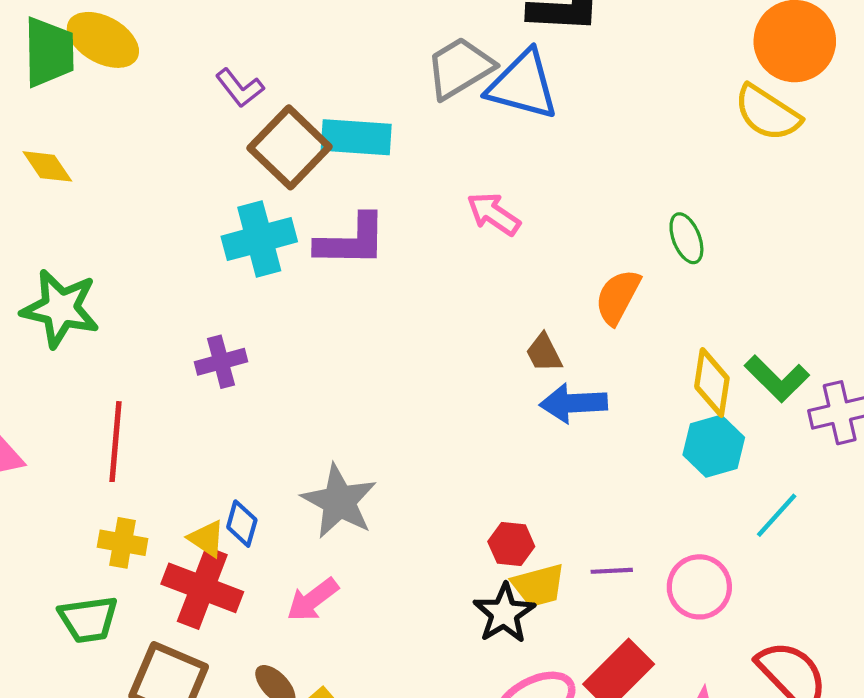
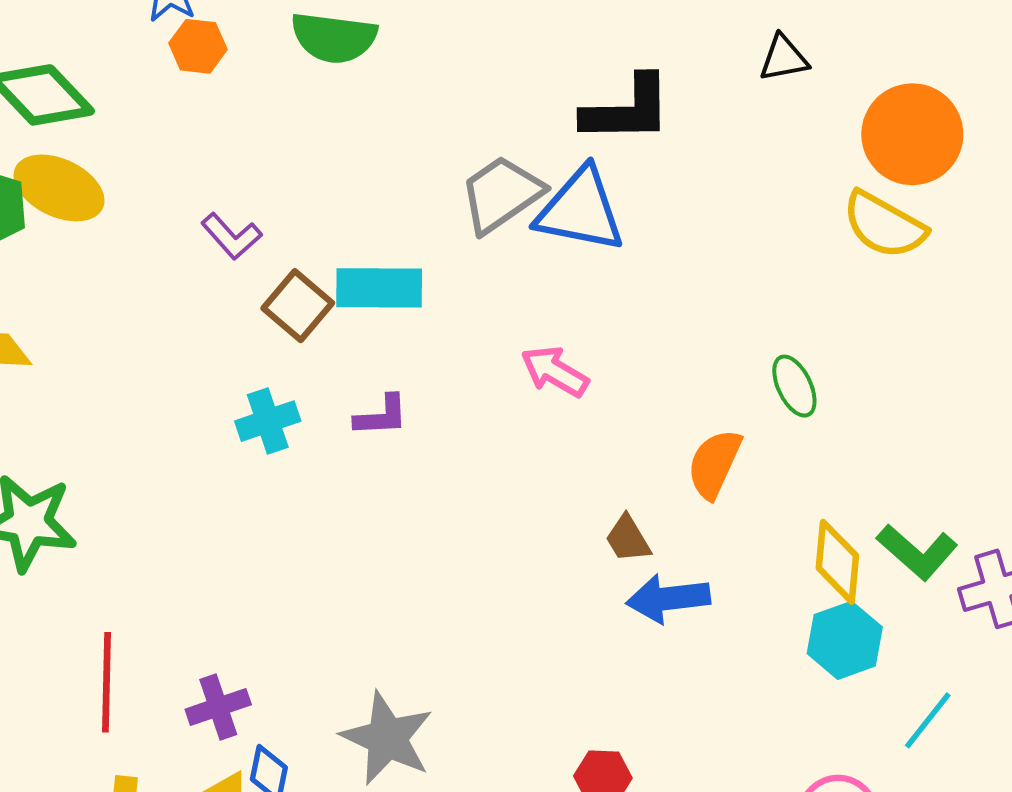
brown square: (290, 147) -> (298, 306), size x0.7
cyan cross: (259, 239) -> (268, 421), size x0.7
purple L-shape: (351, 241) -> (381, 416), size x0.6
purple cross: (221, 362) -> (218, 707), moved

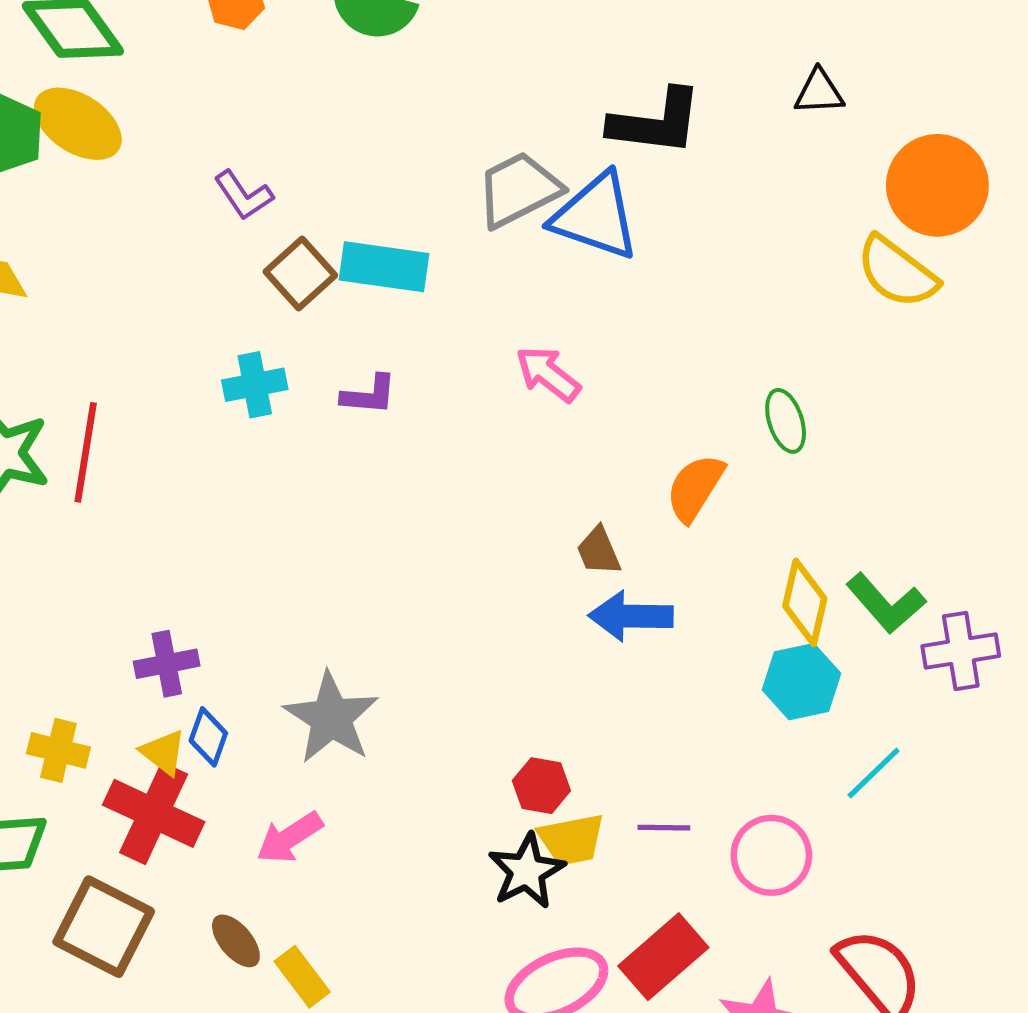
red line: (107, 682) -> (86, 452), moved

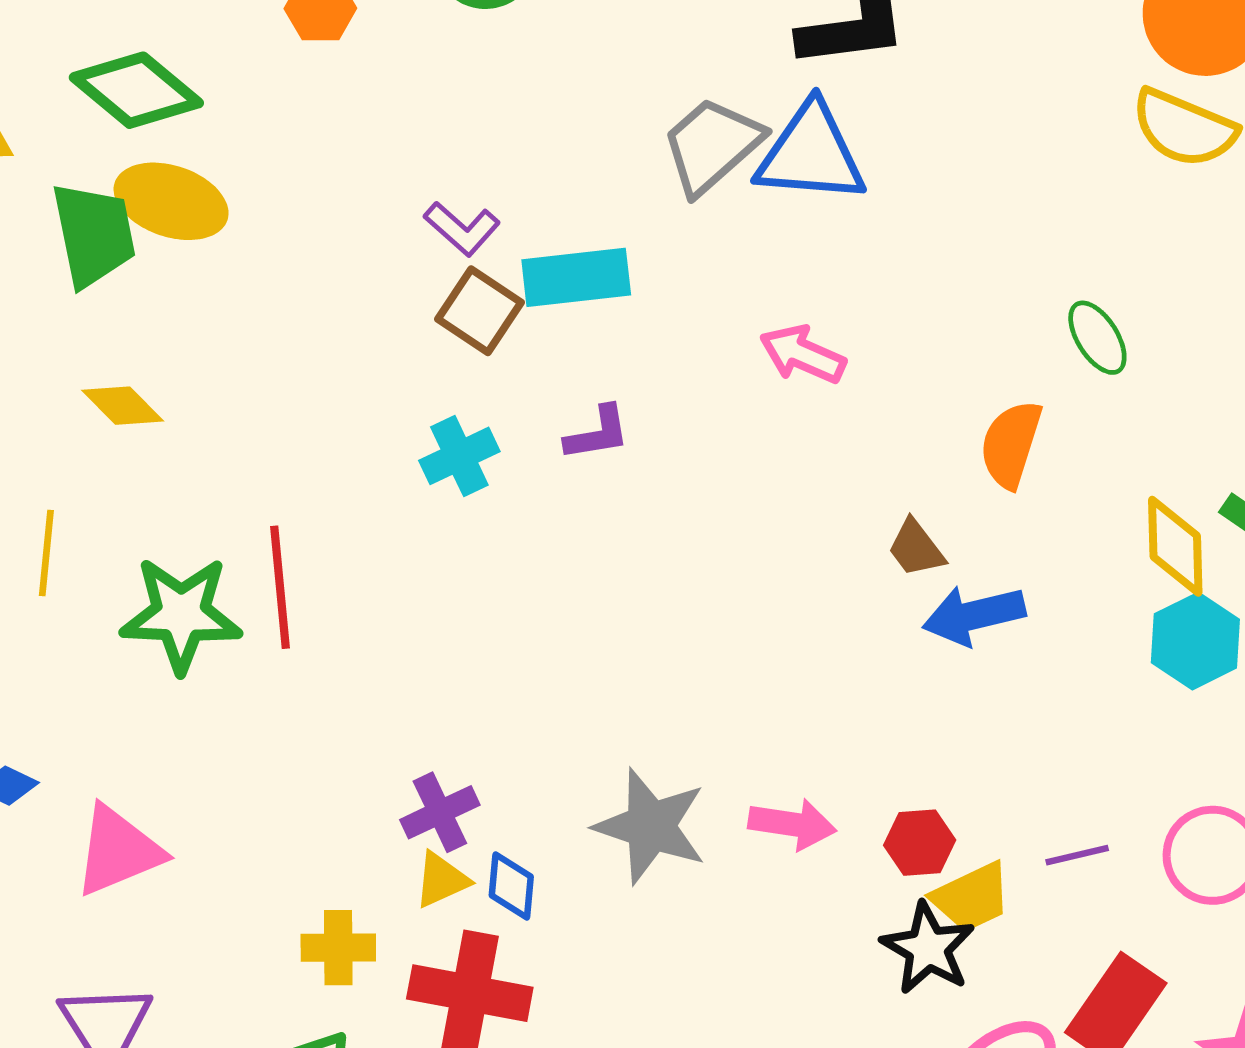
purple L-shape: (244, 195) -> (462, 229), moved
yellow triangle: (163, 752) -> (441, 880), moved, turned -48
pink arrow: (290, 838) -> (792, 824), moved, turned -124

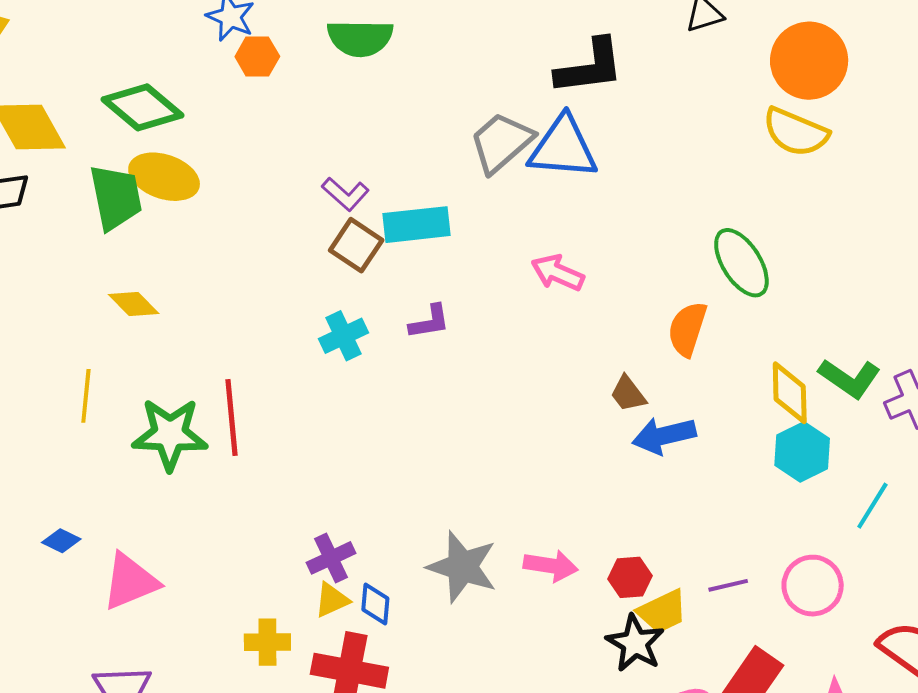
green ellipse: (1097, 338) -> (741, 263), size x1.5

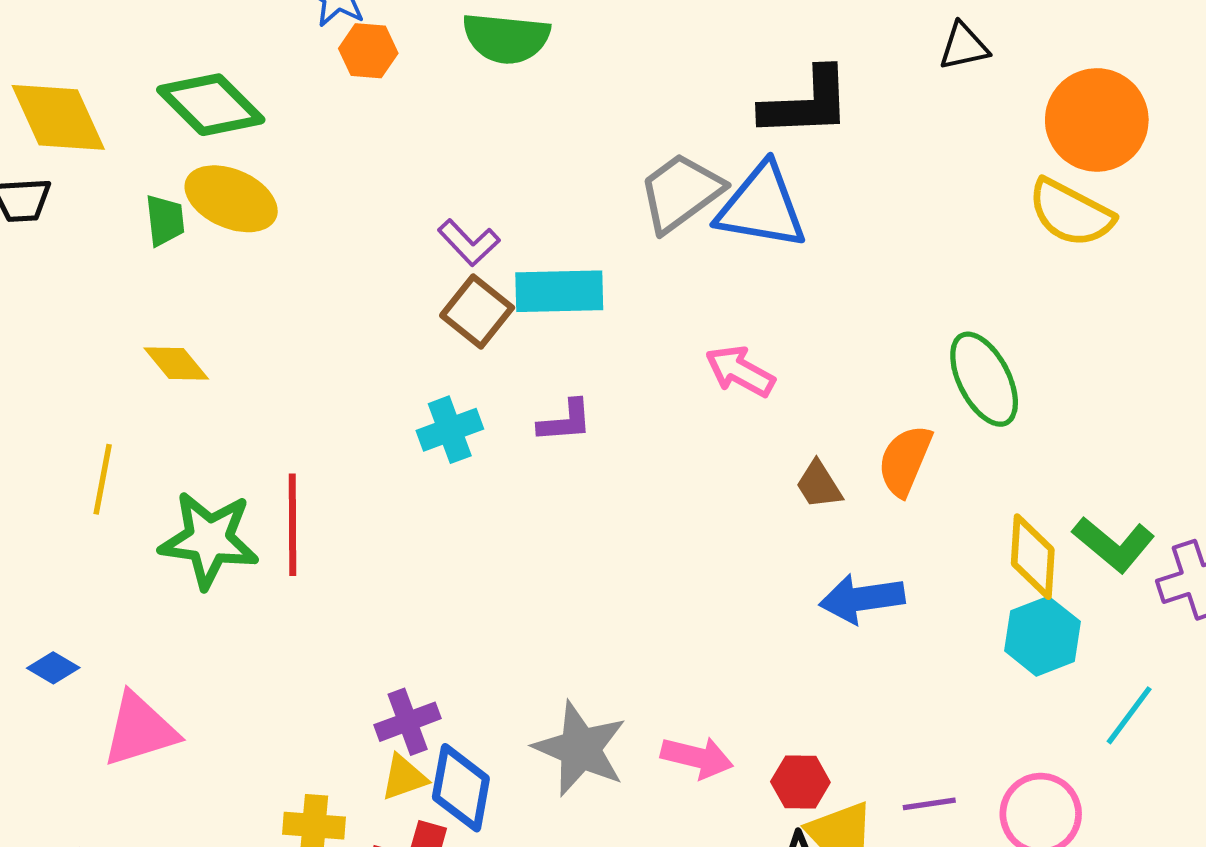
green trapezoid: (116, 197) -> (165, 220), size x0.6
brown trapezoid: (628, 394) -> (819, 485), moved
blue diamond: (375, 604) -> (461, 788), size x1.5

